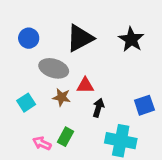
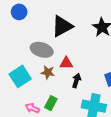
blue circle: (29, 38) -> (19, 12), moved
cyan square: (26, 103) -> (20, 76), size x1.5

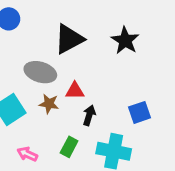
green rectangle: (51, 103) -> (69, 147), moved

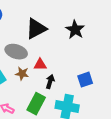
green rectangle: (69, 147) -> (36, 104), size x1.5

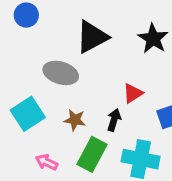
red triangle: (40, 65) -> (133, 93), moved, turned -32
brown star: (22, 74) -> (75, 120), moved

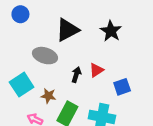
brown star: (75, 120) -> (48, 96), moved
black arrow: (114, 120) -> (76, 75), moved

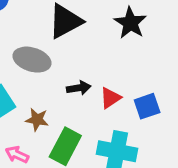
red triangle: (96, 70) -> (110, 98), moved
black arrow: (76, 75) -> (79, 88), turned 64

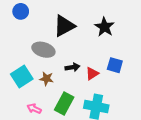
blue square: (147, 106) -> (115, 65), moved, turned 35
brown star: (37, 120) -> (47, 79), moved

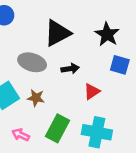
blue square: (115, 65) -> (120, 65), moved
black arrow: (72, 67) -> (70, 69), moved

